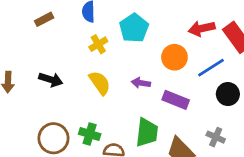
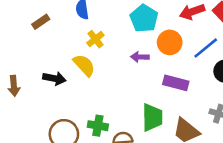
cyan pentagon: (134, 28) -> (144, 18), moved
yellow semicircle: (100, 83) -> (84, 65), moved
purple arrow: (141, 83) -> (140, 57), moved

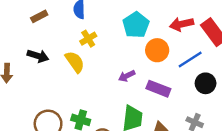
purple arrow: (140, 57) -> (127, 76), moved, turned -35
black arrow: (54, 78) -> (38, 56), moved

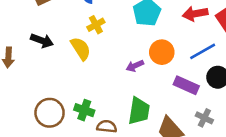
orange circle: (157, 50) -> (162, 52), moved
purple rectangle: (158, 89) -> (186, 85), moved

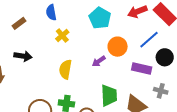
yellow semicircle: (81, 49) -> (65, 69), moved, turned -126

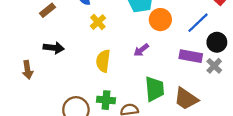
orange circle: (118, 47) -> (160, 20), moved
gray cross: (161, 91) -> (214, 66), moved, turned 32

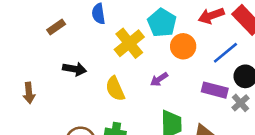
yellow cross: (98, 22) -> (129, 43), moved, size x1.6
black arrow: (54, 48) -> (75, 69), moved
yellow semicircle: (103, 61) -> (115, 89), turned -35

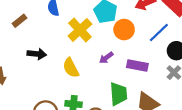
purple rectangle: (215, 90) -> (137, 66), moved

